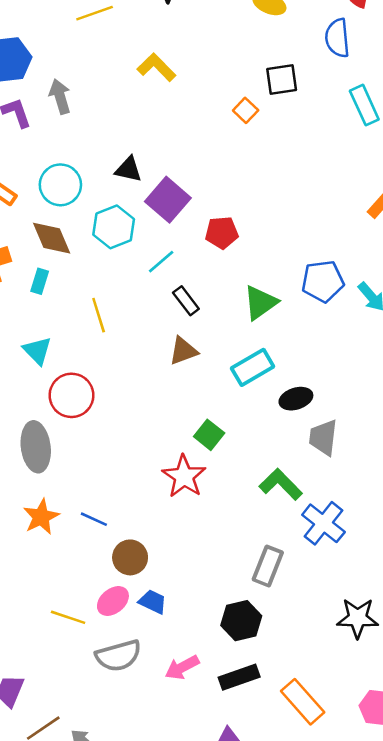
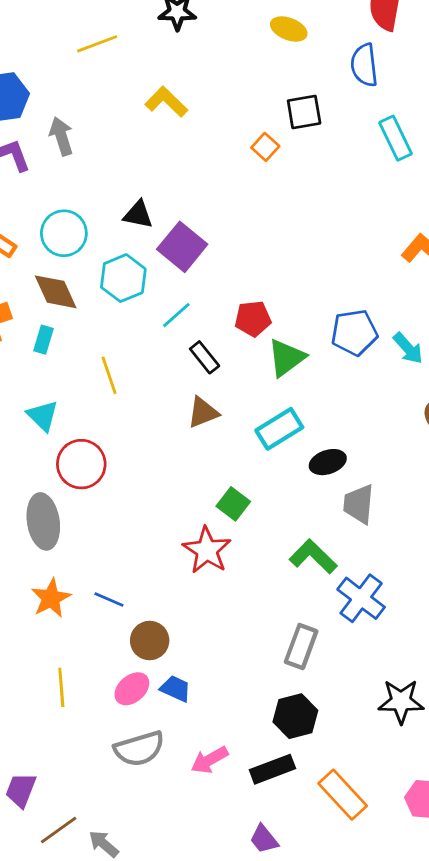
red pentagon: (222, 233) -> (253, 319), moved
yellow line: (68, 617) -> (61, 687), moved, turned 68
black hexagon: (241, 621) -> (295, 716), moved

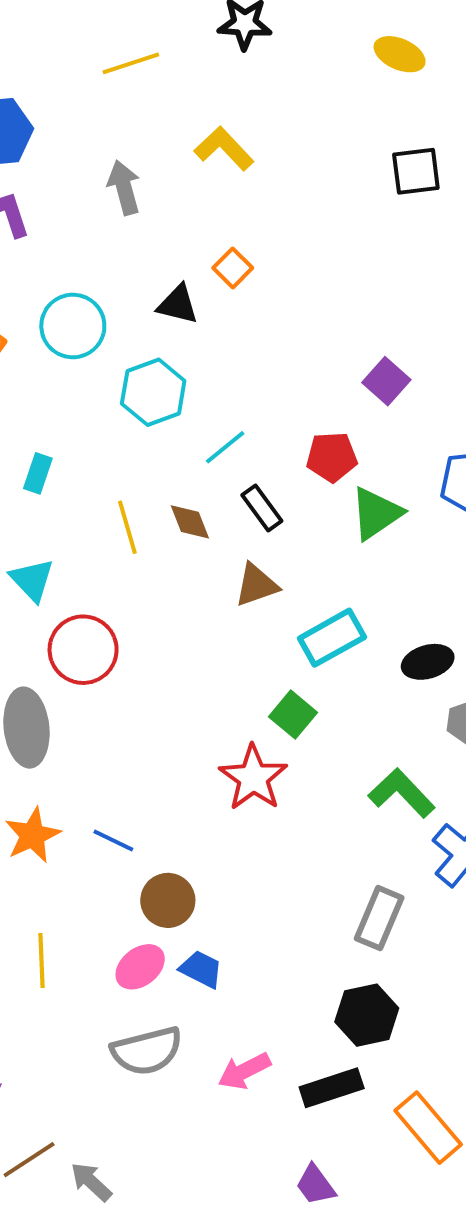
gray arrow: (61, 136) -> (124, 188), moved
orange square: (265, 147) -> (233, 268), moved
purple square: (182, 247) -> (386, 381), moved, size x0.7
brown diamond: (56, 292) -> (190, 522), moved, size x0.7
cyan rectangle: (279, 429) -> (332, 638), moved

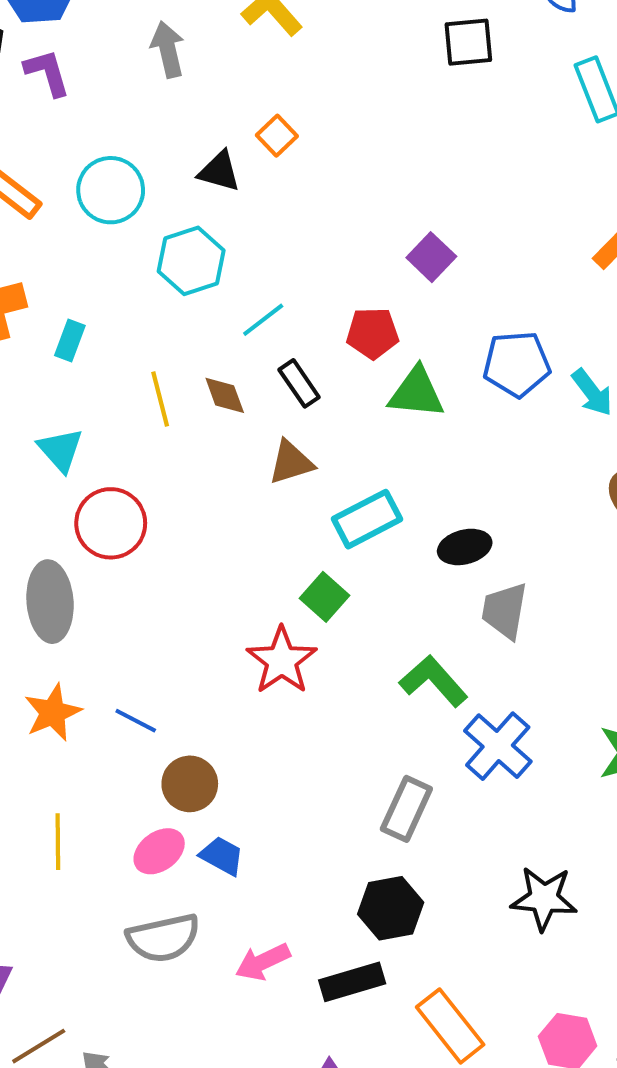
green triangle: (376, 513) -> (416, 393), turned 38

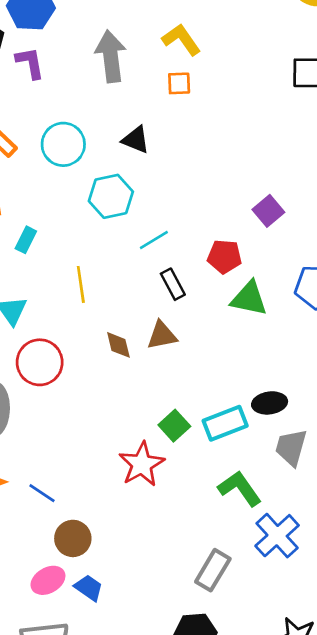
gray arrow: (168, 49) -> (111, 56), size x1.4
orange square: (277, 136) -> (179, 83), moved, turned 35
brown diamond: (225, 395) -> (118, 345), moved
cyan rectangle: (367, 519) -> (225, 423), moved

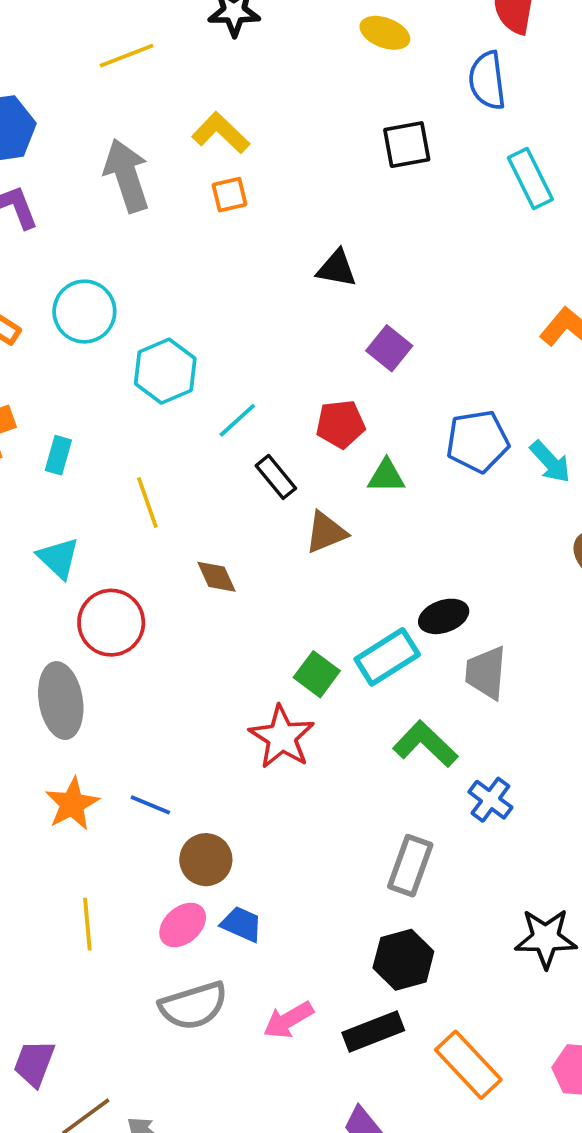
black triangle: (136, 140) -> (337, 268), moved
green triangle: (249, 299) -> (386, 476), size x0.7
brown triangle: (162, 335) -> (326, 532), moved
blue cross: (277, 536) -> (490, 800), size x0.7

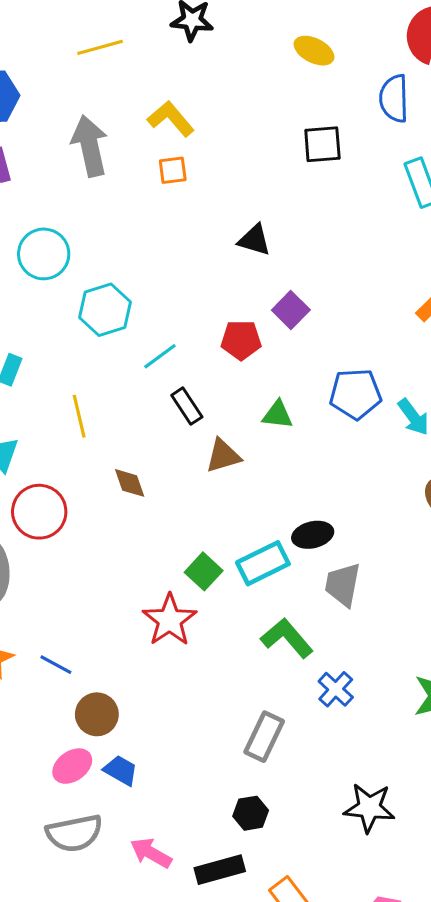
red pentagon: (341, 424) -> (241, 340), moved
black hexagon: (403, 960) -> (251, 813), size x0.7
pink arrow: (288, 1020) -> (151, 853), turned 54

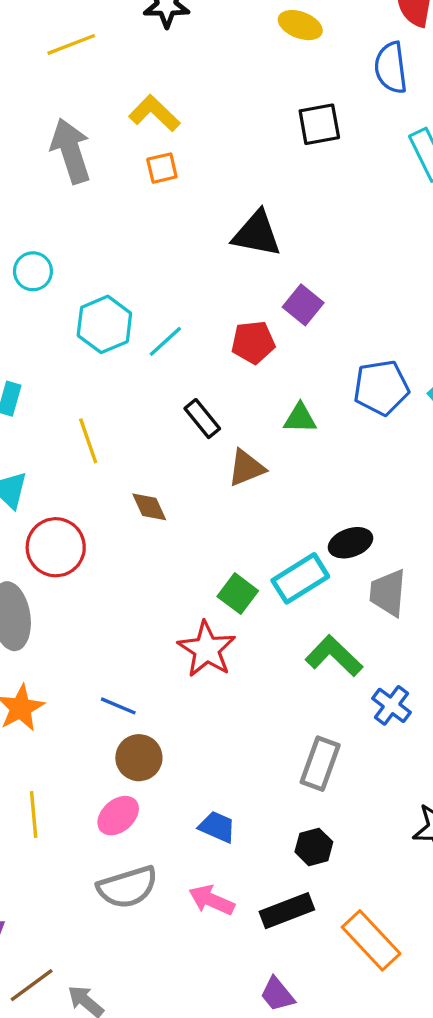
black triangle: (254, 240) -> (257, 234), size x1.4
cyan circle: (44, 254) -> (33, 271), size x0.7
cyan line: (160, 356) -> (165, 341), moved
blue line: (56, 665) -> (118, 706), moved
blue trapezoid: (121, 770) -> (217, 827), moved

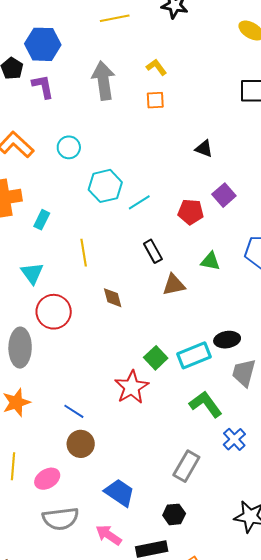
yellow L-shape: (154, 113) -> (156, 67), size x0.7
black triangle: (257, 234) -> (204, 149), size x0.6
pink ellipse: (118, 816) -> (47, 479), moved
blue trapezoid: (217, 827) -> (119, 493), size x1.4

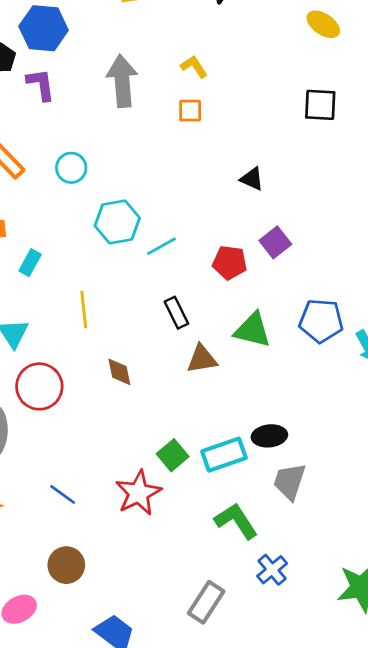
green triangle: (210, 261) -> (253, 330), size x1.4
blue line: (74, 411) -> (63, 495), moved

